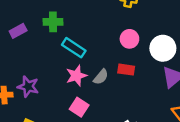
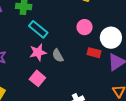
red rectangle: (126, 70) -> (94, 53), moved
gray semicircle: (101, 77) -> (58, 56), turned 104

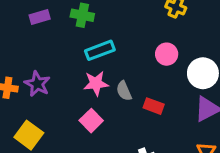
cyan rectangle: (38, 29) -> (100, 50), turned -66
red rectangle: (94, 53) -> (154, 106), moved

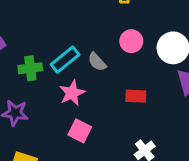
green cross: (82, 15) -> (30, 68), moved
gray semicircle: (124, 91) -> (97, 62), moved

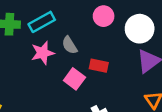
gray semicircle: (97, 62) -> (70, 45), moved
pink square: (80, 131) -> (74, 79), moved

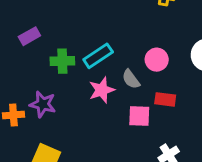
pink circle: (104, 16) -> (157, 60), moved
pink square: (74, 79) -> (139, 116), turned -30

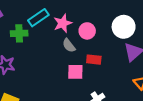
cyan rectangle: (98, 56) -> (38, 18), moved
pink star: (102, 90) -> (63, 23), moved

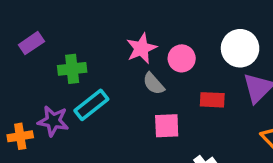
cyan rectangle: (38, 18) -> (91, 105), moved
red rectangle: (94, 60) -> (212, 100), moved

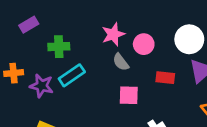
orange cross: (20, 136) -> (14, 73), moved

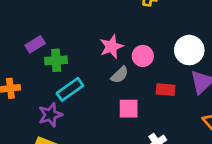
purple rectangle: (29, 25) -> (35, 44), moved
gray semicircle: (121, 62) -> (120, 75), turned -96
purple star: (42, 86) -> (50, 115), moved, turned -30

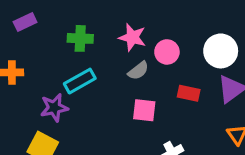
purple rectangle: (35, 44) -> (25, 22), moved
pink star: (111, 47) -> (132, 37), turned 30
green cross: (56, 60) -> (80, 38), moved

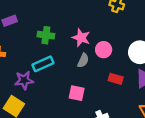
gray semicircle: (138, 71) -> (83, 60), turned -32
pink square: (144, 110) -> (77, 93), moved

